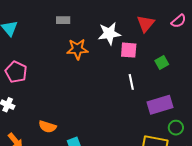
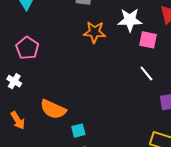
white line: (131, 82) -> (146, 73), turned -35
orange semicircle: (47, 127) -> (53, 109), size x1.4

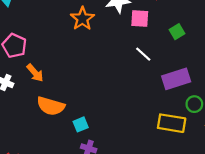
orange star: (95, 32) -> (82, 19), turned -30
orange arrow: (18, 120) -> (35, 73), moved

